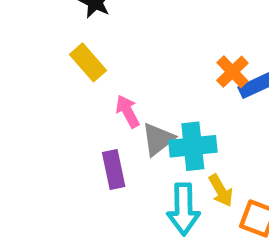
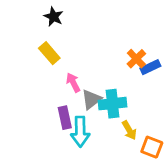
cyan arrow: (184, 209) -> (80, 132), moved

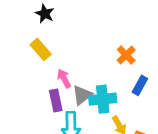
blue rectangle: (150, 67) -> (140, 85), moved, turned -36
purple rectangle: (65, 118) -> (56, 101), moved

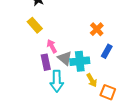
gray triangle: (82, 95) -> (65, 58), turned -42

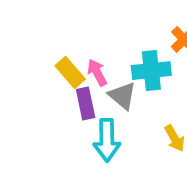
yellow rectangle: (35, 25) -> (70, 72), moved
cyan cross: (80, 61) -> (151, 71), moved

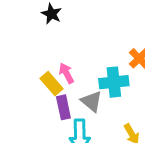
pink arrow: (97, 72) -> (66, 73), moved

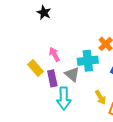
yellow rectangle: (52, 84) -> (36, 68), moved

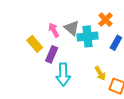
gray triangle: (72, 74) -> (72, 28), moved
purple rectangle: (52, 78) -> (52, 54), turned 35

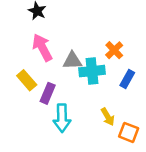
gray triangle: (72, 28) -> (72, 61), turned -42
pink arrow: (54, 30) -> (42, 48), moved, size x1.5

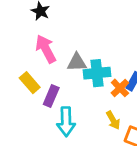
orange cross: (114, 50) -> (120, 88), moved

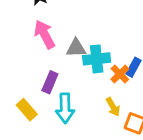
yellow rectangle: (30, 83) -> (27, 110), moved

